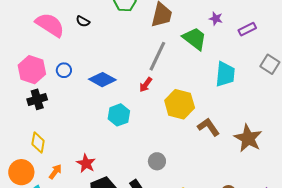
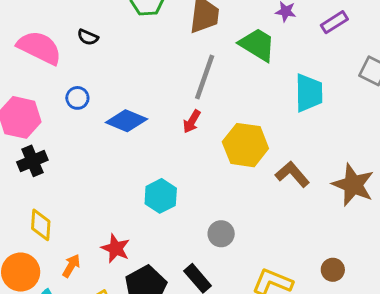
blue circle: (64, 70) -> (77, 98), moved
cyan hexagon: (119, 115) -> (161, 196), moved

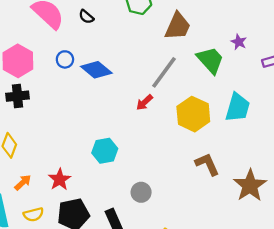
blue diamond: (126, 121) -> (96, 70), moved
yellow hexagon: (245, 145) -> (193, 114), moved

